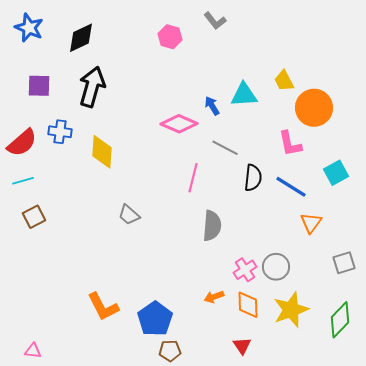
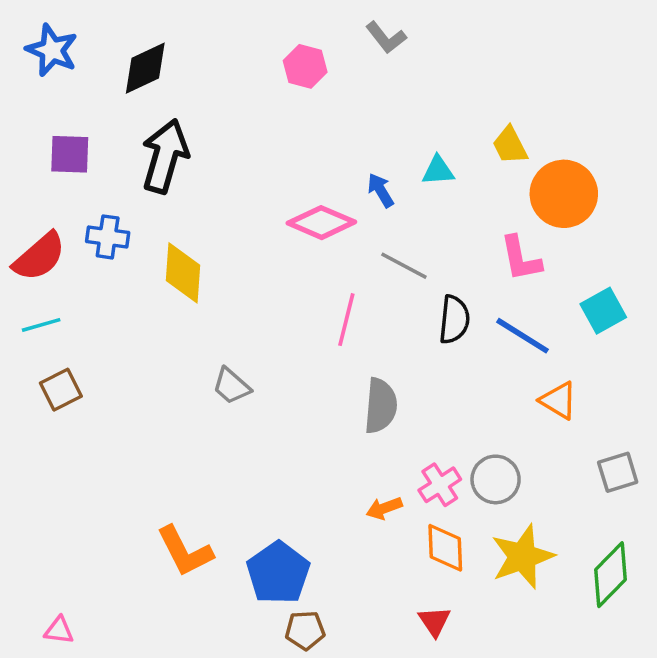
cyan triangle: (244, 95) -> (438, 170), size x0.7
orange triangle: (311, 223) -> (558, 400), turned -35
orange arrow: (214, 297) -> (384, 508), moved

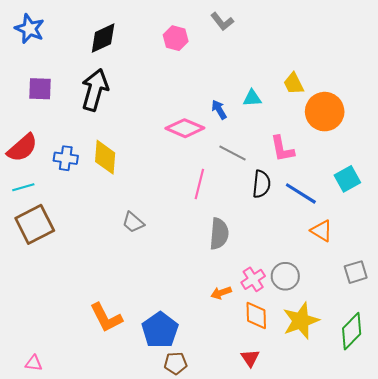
black diamond: (145, 68) -> (103, 38), moved
blue cross: (108, 237) -> (66, 158), moved
pink L-shape: (521, 258) -> (282, 149), moved
brown square: (61, 390) -> (35, 224), size x1.6

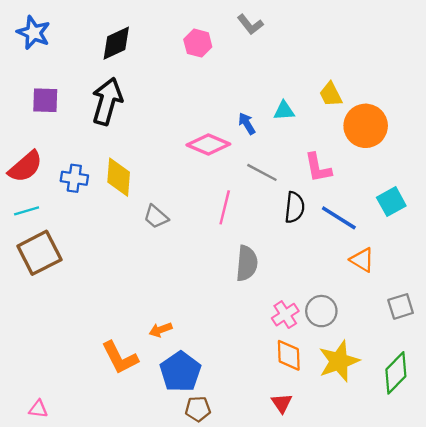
gray trapezoid: (133, 222) -> (156, 217), moved
orange arrow: (221, 293) -> (161, 330), moved

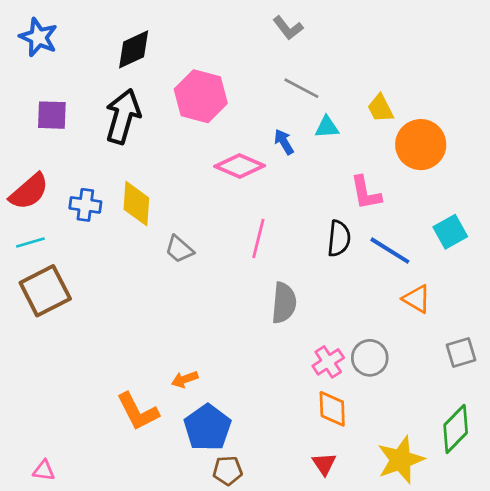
pink hexagon: (198, 43) -> (201, 96), moved, size x1.6
gray line: (262, 172) -> (301, 88), moved
yellow star: (339, 361) -> (401, 460), moved

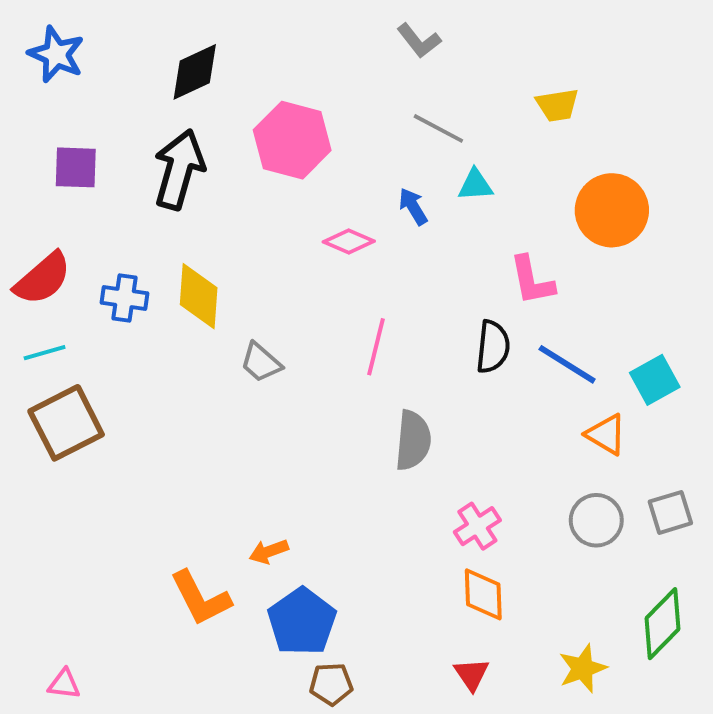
yellow trapezoid: (380, 108) -> (557, 105), moved, turned -72
pink diamond: (240, 166) -> (349, 241), size x0.7
cyan square: (450, 232) -> (655, 380), moved
gray circle: (370, 358) -> (596, 520), moved
yellow star: (401, 460) -> (583, 668), size x0.7

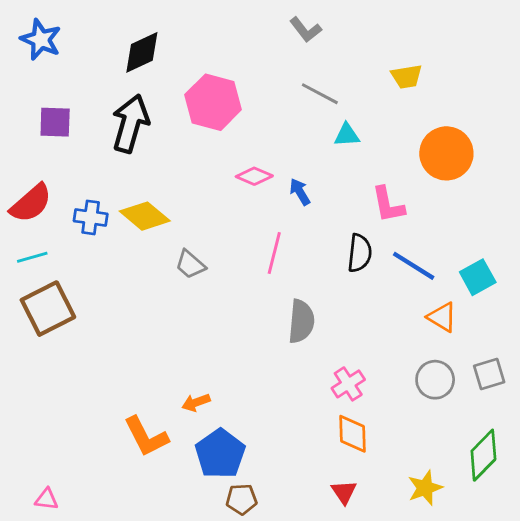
blue arrow: (413, 206) -> (300, 192), moved
yellow diamond: (199, 296) -> (145, 216), turned -54

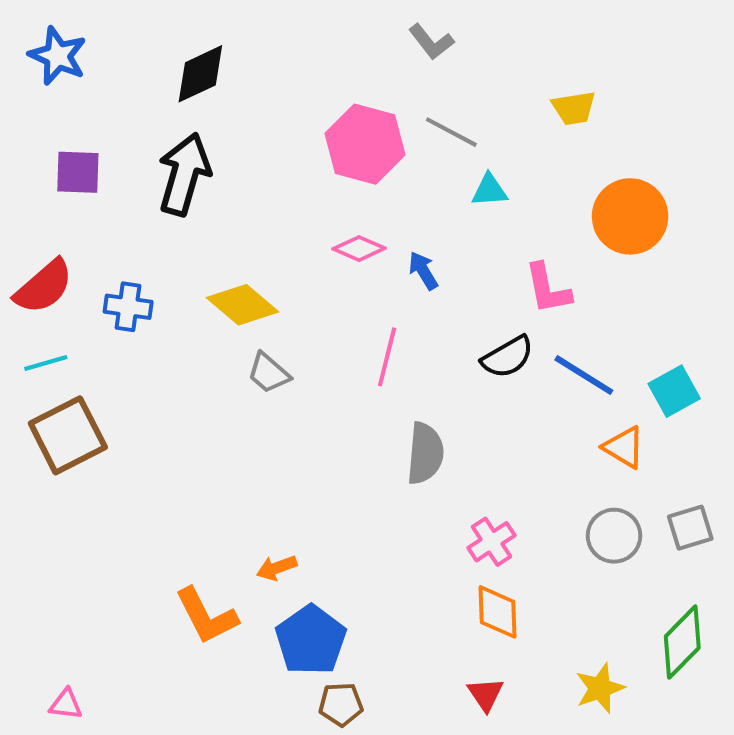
pink hexagon: (213, 102) -> (365, 144), moved
yellow diamond: (145, 216) -> (243, 305), moved
black semicircle: (360, 253) -> (508, 357), turned 54

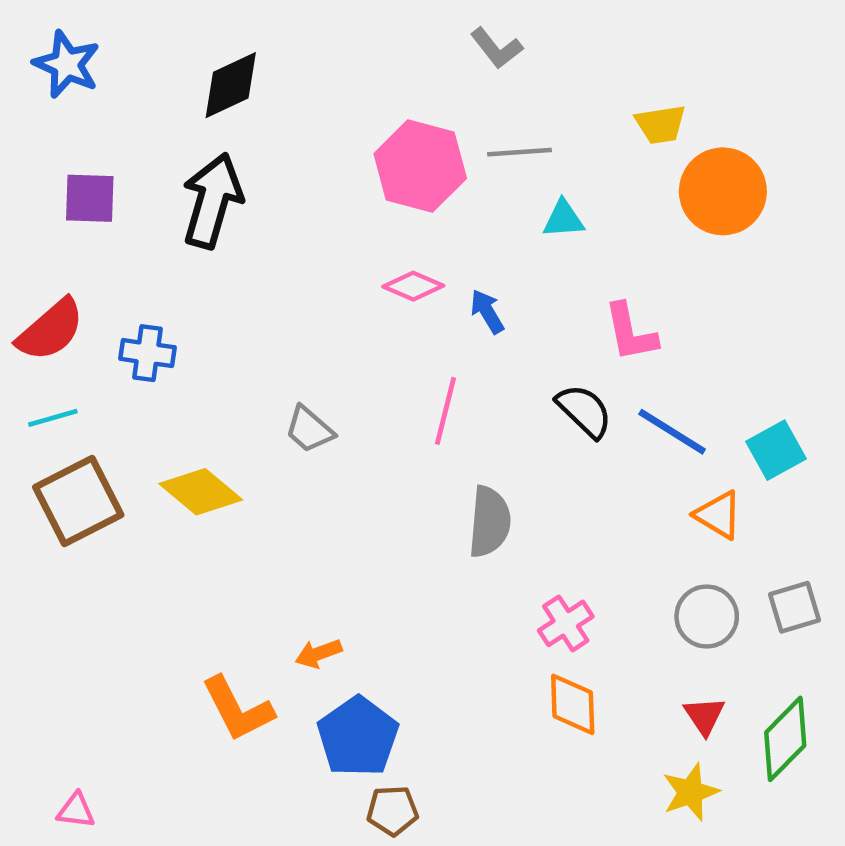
gray line: (451, 132) -> (520, 152), turned -32
orange circle: (630, 216) -> (723, 191), moved
yellow diamond: (243, 305) -> (201, 492), moved
black semicircle: (508, 357) -> (584, 411), turned -106
red triangle: (485, 694) -> (704, 716), moved

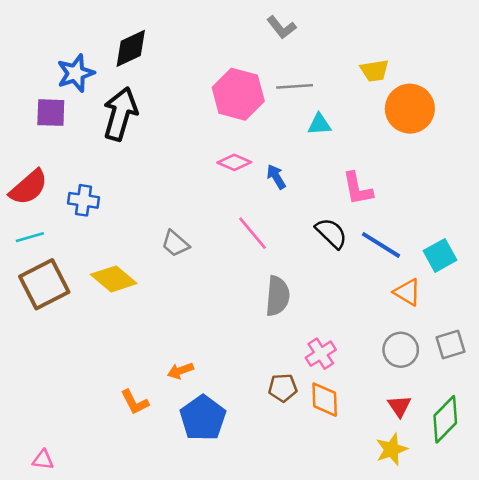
blue star: (67, 64) -> (76, 73), moved, turned 30
pink line: (446, 411) -> (253, 233), turned -54
orange L-shape: (238, 709) -> (135, 402), size x0.7
brown pentagon: (392, 811) -> (283, 388), moved

